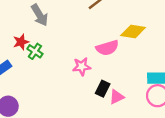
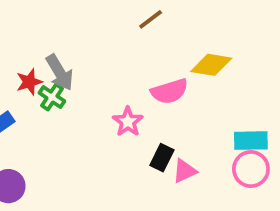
gray arrow: (40, 15) -> (60, 72), moved
pink star: (82, 66) -> (128, 122), turned -30

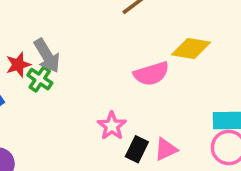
pink star: (128, 122) -> (112, 126), moved
black rectangle: (162, 158) -> (137, 149), moved

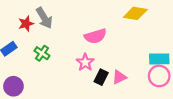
pink semicircle: (151, 74) -> (95, 36), moved
green cross: (40, 79) -> (42, 53), moved

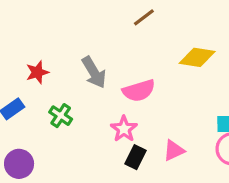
gray arrow: (44, 18) -> (94, 72), moved
black rectangle: (101, 77) -> (136, 157), moved

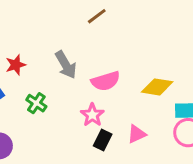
brown line: (144, 17) -> (97, 16), moved
yellow diamond: (197, 57) -> (157, 87), moved

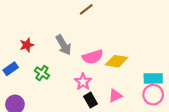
yellow diamond: (157, 87) -> (116, 61), moved
black rectangle: (103, 140) -> (91, 100), turned -56

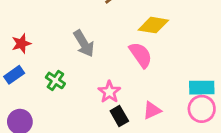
red star: (27, 45) -> (21, 44), moved
pink semicircle: (93, 57) -> (141, 55), moved, turned -108
yellow diamond: (116, 61) -> (153, 25), moved

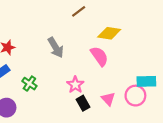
green cross: (55, 80) -> (29, 84), moved
pink circle: (202, 109) -> (135, 96), moved
pink triangle: (152, 110) -> (108, 99), turned -48

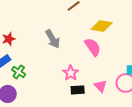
green cross: (29, 84) -> (19, 72), moved
black rectangle: (83, 103) -> (78, 90), turned -64

